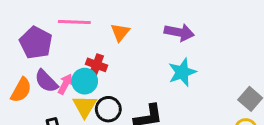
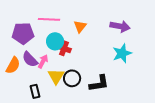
purple pentagon: (36, 43) -> (23, 33), turned -30
cyan circle: (85, 81) -> (55, 41), moved

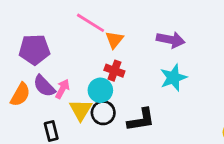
pink line: (49, 19) -> (91, 23), moved, turned 30
cyan circle: (55, 41) -> (100, 90), moved
red cross: (64, 48) -> (114, 71), moved

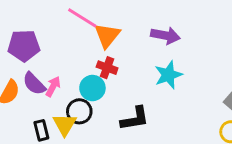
orange triangle: (114, 40) -> (107, 35), size x1.4
yellow triangle: (81, 110) -> (65, 124), moved
black circle: (103, 113) -> (79, 111), moved

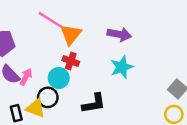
yellow triangle: (65, 124) -> (36, 108), turned -40

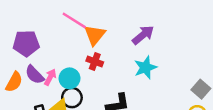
purple arrow: (119, 34) -> (143, 35), turned -50
cyan circle: (59, 78) -> (69, 78), moved

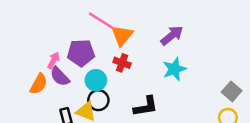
purple pentagon: (26, 43) -> (81, 53), moved
pink arrow: (50, 77) -> (54, 60), moved

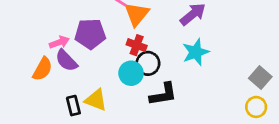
pink arrow: (54, 60) -> (59, 42), turned 42
cyan circle: (96, 80) -> (131, 73), moved
black circle: (98, 100) -> (148, 63), moved

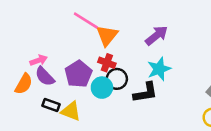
purple pentagon: (90, 34) -> (78, 74), moved, turned -30
black L-shape: (163, 94) -> (145, 93), moved
black rectangle: (73, 106) -> (51, 105), moved, turned -56

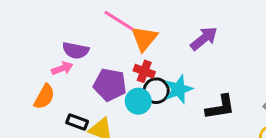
cyan star: (159, 69) -> (179, 89), moved
purple pentagon: (78, 74) -> (110, 85), turned -30
purple semicircle: (45, 76) -> (76, 50), moved, turned -35
black L-shape: (145, 93) -> (220, 107), moved

